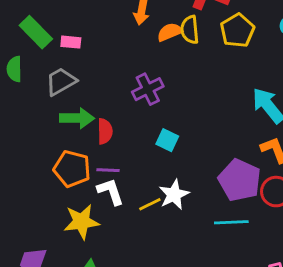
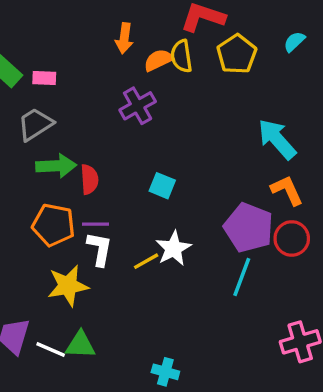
purple cross: (148, 89) -> (138, 106), moved
white L-shape: (110, 192) -> (100, 249), turned 32
cyan line: (231, 222) -> (242, 277), turned -64

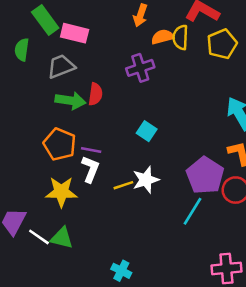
pink rectangle: (44, 78) -> (75, 33), size x1.5
red semicircle: (89, 179) -> (95, 94), moved

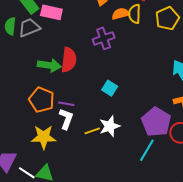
gray trapezoid: (61, 66) -> (29, 28), moved
red semicircle: (95, 94) -> (69, 60), size x1.4

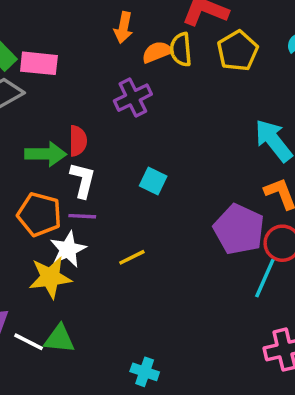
red semicircle: (69, 60) -> (78, 141), size x0.7
white L-shape: (66, 119) -> (83, 180), moved
white star: (110, 126) -> (68, 249), moved
cyan line: (147, 150) -> (265, 278), moved

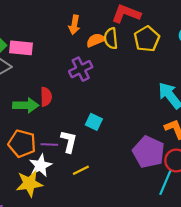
white L-shape: (83, 180) -> (69, 141), moved

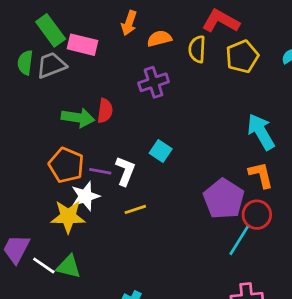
orange arrow: (74, 25) -> (129, 23), moved
orange semicircle: (96, 40) -> (159, 38), moved

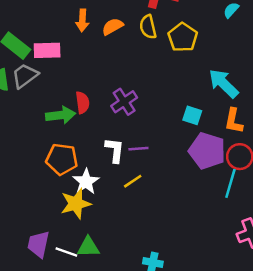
yellow pentagon: (242, 56) -> (183, 37), moved
purple cross: (154, 82) -> (124, 102), moved
cyan square: (161, 151) -> (192, 115), moved
purple line: (100, 171) -> (138, 149), moved
orange L-shape: (261, 175) -> (234, 121), turned -140

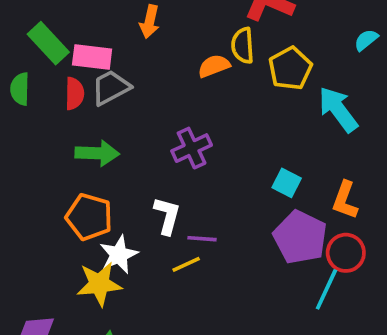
orange semicircle: (113, 27) -> (214, 66), moved
gray trapezoid: (25, 76) -> (111, 88), moved
cyan arrow: (223, 83) -> (338, 109), moved
red semicircle: (83, 103) -> (74, 94), moved
purple line: (138, 149) -> (202, 239), moved

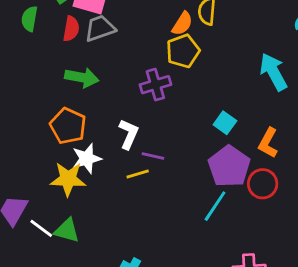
orange semicircle: (214, 66) -> (182, 24), turned 135
yellow pentagon: (290, 68) -> (183, 51), moved
cyan line: (326, 289) -> (215, 206), moved

